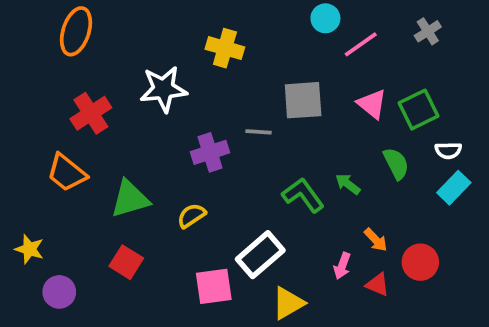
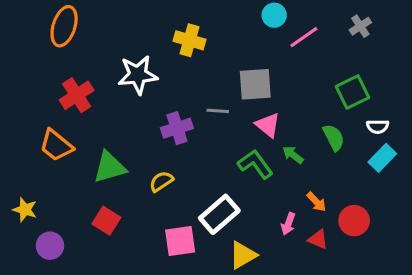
pink triangle: (372, 104) -> (268, 125), moved

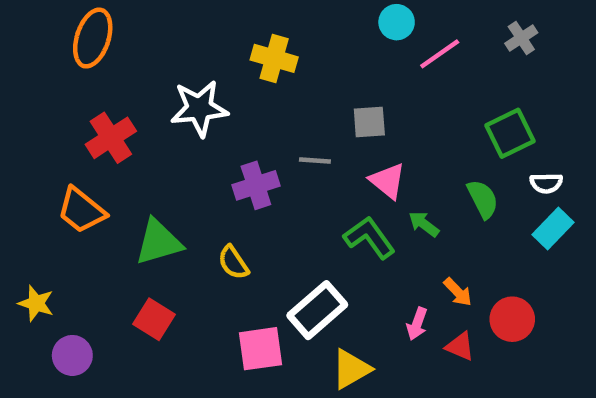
gray square: (255, 84) -> (369, 122), size x0.7
yellow semicircle: (161, 181) -> (233, 262), turned -90

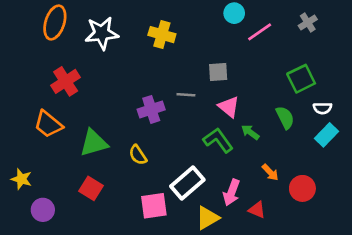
white star: (199, 108) -> (102, 33), moved
pink arrow: (417, 324) -> (231, 192), moved, size x1.4
red triangle: (460, 346) -> (257, 210), moved

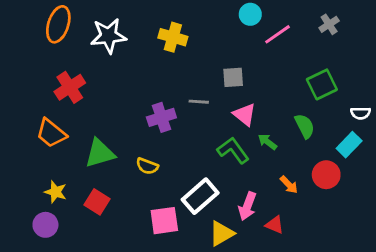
white semicircle: (322, 108) -> (361, 113), moved
yellow semicircle: (138, 155) -> (147, 166), turned -35
yellow star: (21, 179) -> (55, 192), moved
red circle: (302, 188) -> (326, 175), moved

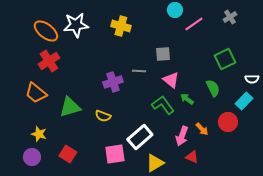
orange ellipse: (58, 24) -> (46, 31), moved, turned -70
red square: (97, 202) -> (68, 154), moved
pink arrow: (247, 206) -> (182, 136), moved

